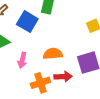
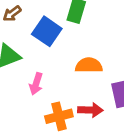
orange semicircle: (53, 54) -> (89, 65), moved

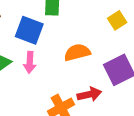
pink arrow: (36, 84) -> (30, 62), moved

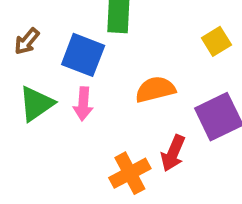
red arrow: (89, 94) -> (173, 153), turned 125

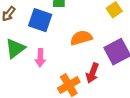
pink arrow: (83, 104) -> (40, 58), moved

